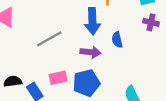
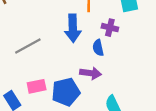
purple cross: (151, 22) -> (110, 28), moved
purple arrow: (91, 52) -> (91, 73), moved

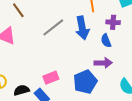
gray line: (28, 46) -> (53, 27), moved
pink rectangle: (37, 86) -> (51, 78), moved

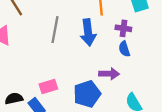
gray line: (53, 27) -> (55, 30), turned -45
blue semicircle: (106, 41) -> (124, 49), moved

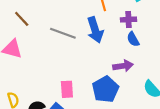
gray line: (55, 30) -> (63, 33), turned -70
pink rectangle: (48, 87) -> (67, 89), turned -66

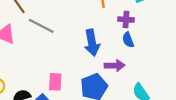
blue arrow: (95, 30) -> (92, 43), moved
gray line: (63, 33) -> (41, 26), moved

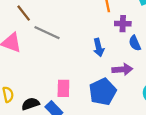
purple cross: (126, 20) -> (123, 24), moved
blue arrow: (92, 43) -> (99, 47), size x0.7

